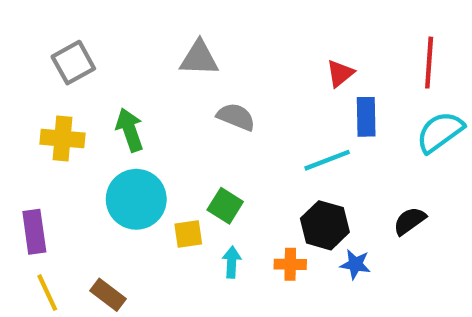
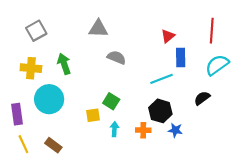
cyan circle: (136, 199) -> (49, 99), moved
black semicircle: (410, 221) -> (202, 98), moved

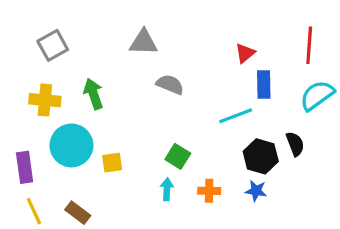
black semicircle: (202, 98) -> (295, 144), turned 105
green square: (111, 101) -> (178, 156), moved
black hexagon: (160, 111) -> (261, 156), moved
yellow square: (93, 115) -> (112, 163), moved

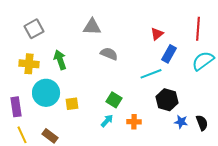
blue rectangle: (264, 84) -> (169, 54), turned 30
black semicircle: (295, 144) -> (202, 123), moved
cyan arrow: (167, 189) -> (107, 121), turned 40
blue star: (256, 191) -> (181, 122), moved

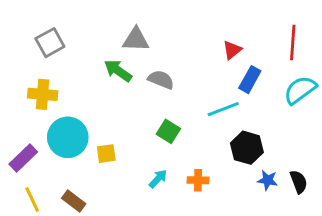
green arrow: (60, 60) -> (118, 71), moved, turned -36
green square: (114, 100) -> (168, 131), moved
purple rectangle: (16, 107) -> (23, 158), turned 54

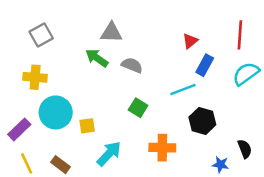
cyan arrow: (158, 179) -> (109, 154), moved, size x1.6
orange cross: (198, 180) -> (162, 148), size x1.5
blue star: (268, 180) -> (220, 165), moved

